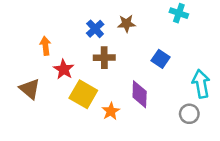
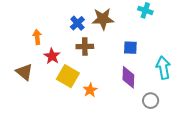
brown star: (126, 24) -> (103, 19), size x1.5
blue square: (161, 59) -> (130, 48), turned -32
purple diamond: (140, 94) -> (128, 77), moved
gray circle: (189, 114) -> (151, 101), moved

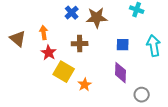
blue cross: (77, 23) -> (72, 13), moved
orange arrow: (37, 37) -> (44, 33), moved
cyan arrow: (163, 68) -> (154, 46), moved
brown triangle: (24, 72) -> (18, 39), moved

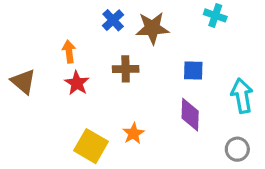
brown triangle: (18, 39) -> (23, 82), moved
cyan arrow: (154, 46) -> (242, 96), moved
yellow square: (64, 72) -> (91, 146), moved
gray circle: (142, 95) -> (237, 149), moved

